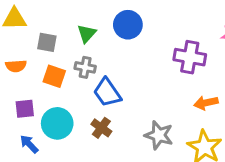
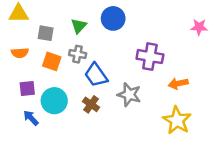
purple cross: (190, 57) -> (150, 57), moved
gray star: (159, 135) -> (129, 95), moved

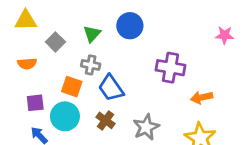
gray square: (46, 33) -> (55, 42), turned 35
orange square: (52, 61) -> (72, 87), moved
gray star: (129, 95) -> (146, 127), moved, turned 30

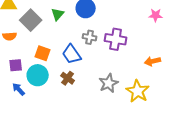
gray square: (55, 42) -> (31, 20), size x1.5
gray cross: (91, 65) -> (90, 37), moved
orange arrow: (202, 97) -> (153, 61), moved
gray star: (146, 127) -> (109, 83), moved

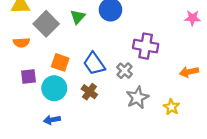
gray cross: (90, 37) -> (125, 71), moved, turned 32
blue arrow: (19, 89) -> (52, 120), moved, turned -56
yellow star: (138, 91) -> (171, 107), size x0.6

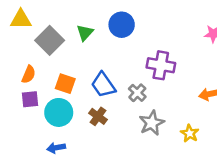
orange semicircle: (21, 43) -> (29, 74), moved, turned -63

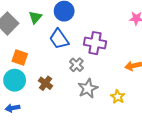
blue trapezoid: (103, 85) -> (59, 39), moved

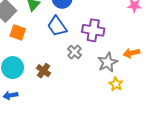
orange square: (20, 58) -> (18, 32), moved
gray star: (88, 88) -> (108, 62), moved

